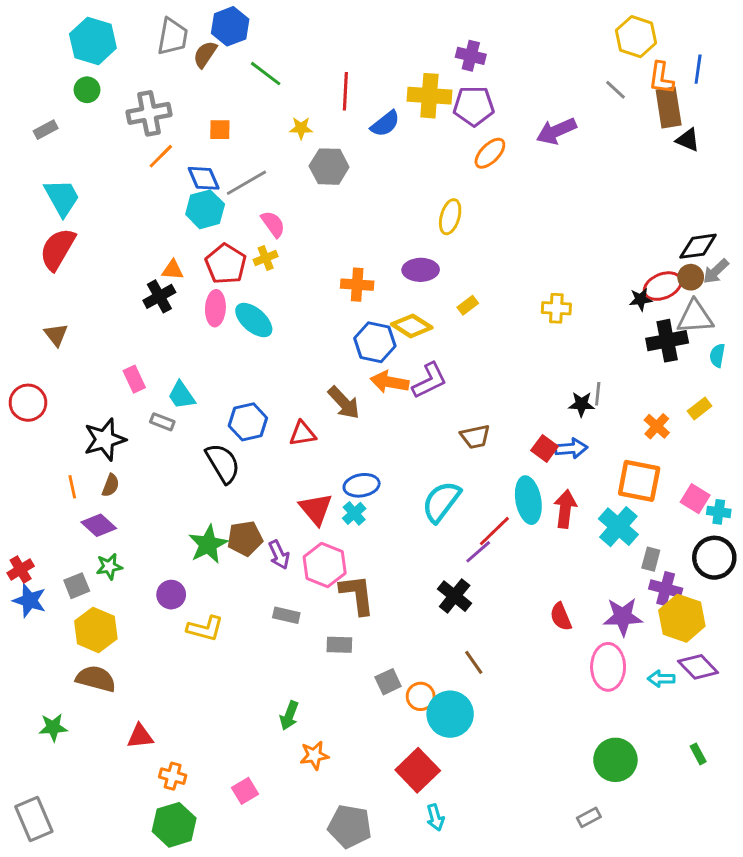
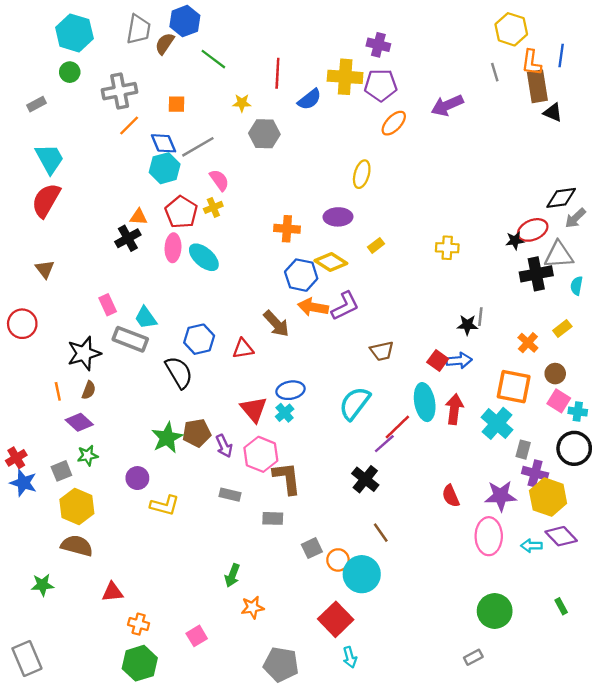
gray line: (615, 90) -> (495, 72), turned 30
brown circle: (691, 277) -> (555, 374), moved
gray rectangle: (162, 422) -> (130, 339), size x1.8

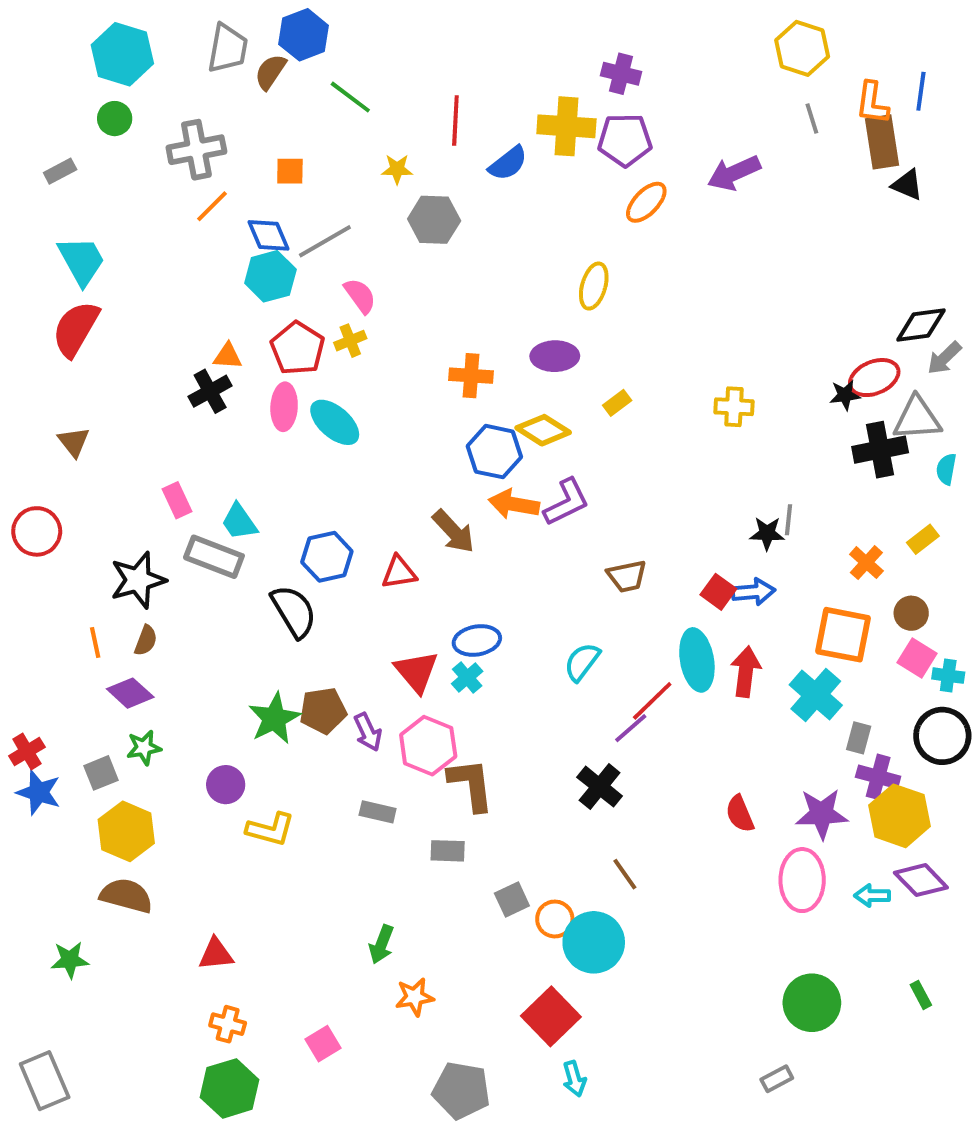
yellow hexagon: (511, 29) -> (802, 48), moved
cyan semicircle: (355, 403) -> (582, 662), size x0.7
red triangle: (112, 592) -> (216, 954), moved

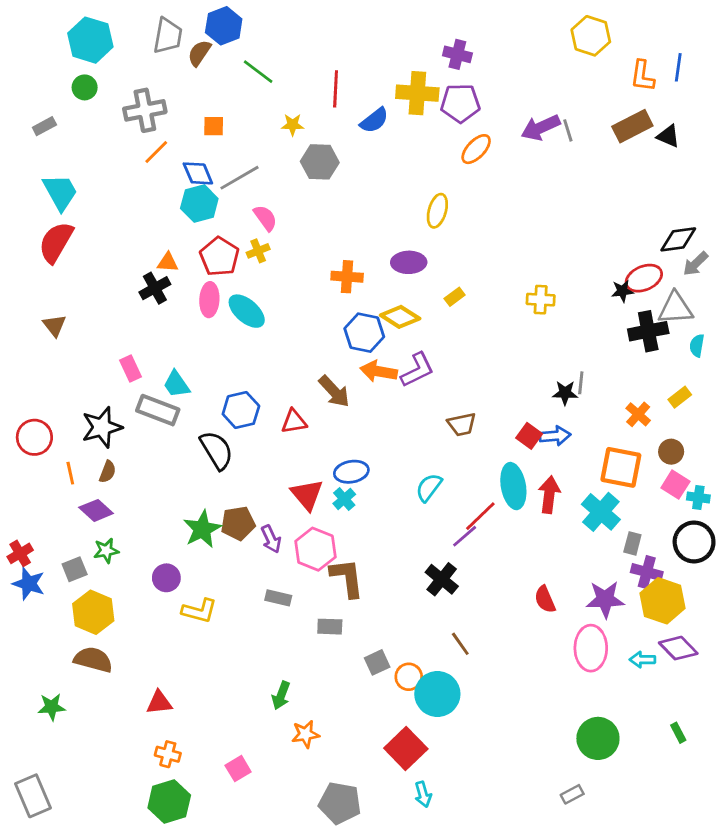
gray line: (812, 119) -> (568, 130), moved
brown rectangle: (882, 142) -> (632, 126), moved, turned 72
red circle: (37, 531) -> (34, 437), moved

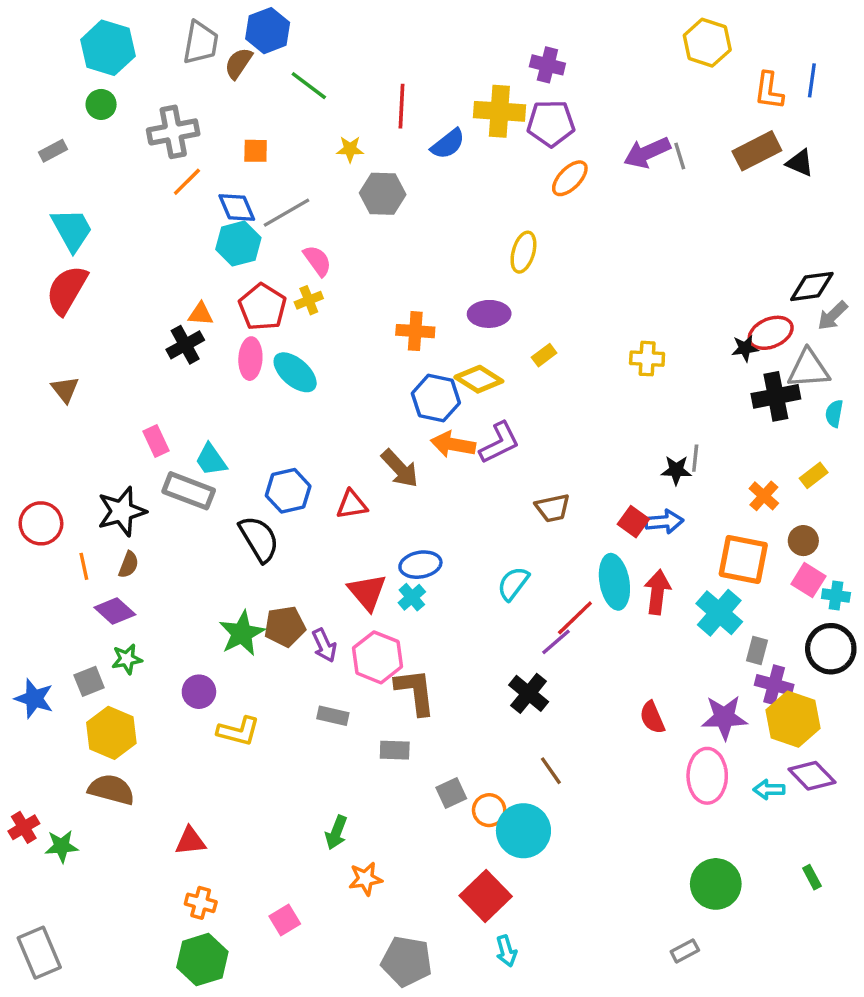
red cross: (20, 553) -> (24, 827), moved

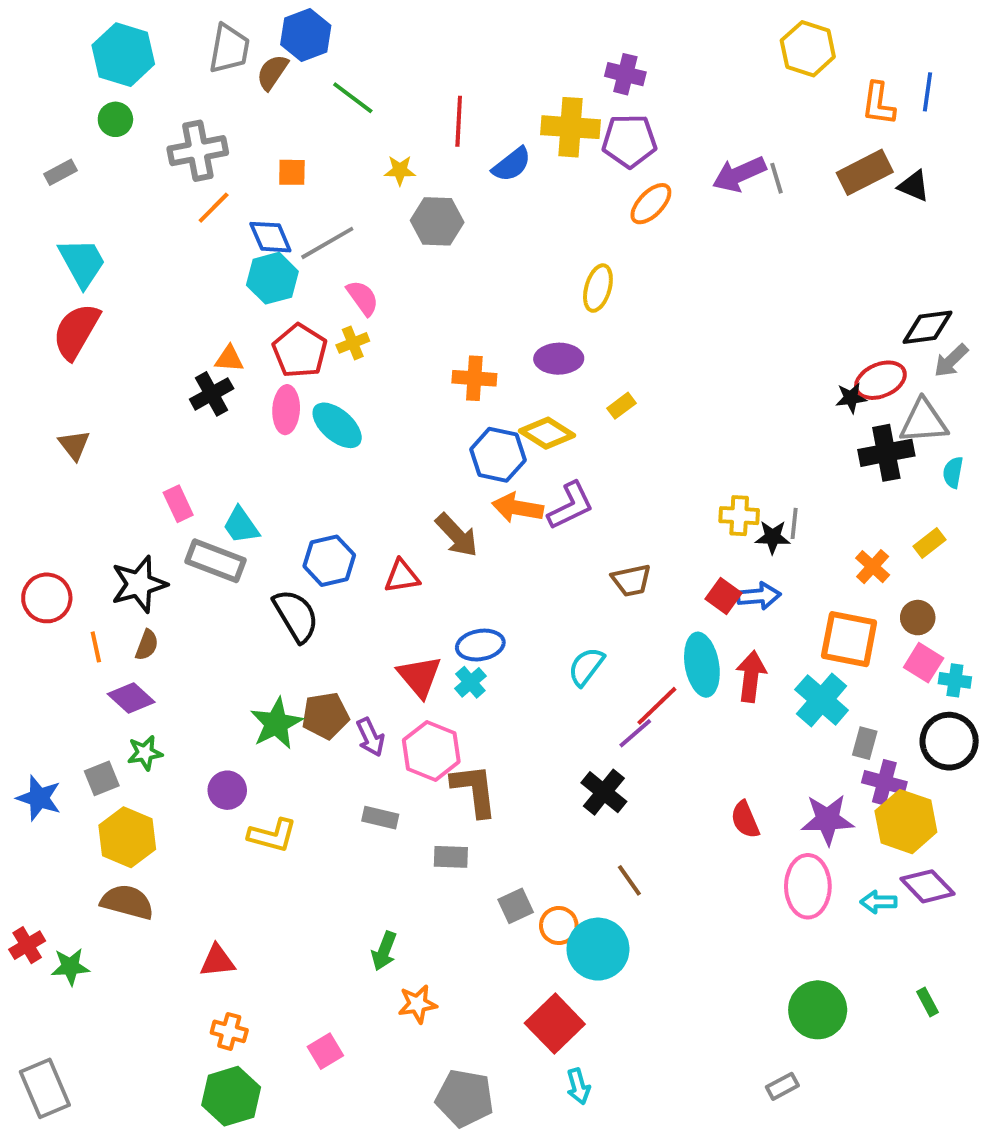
yellow cross: (647, 359) -> (739, 516), moved

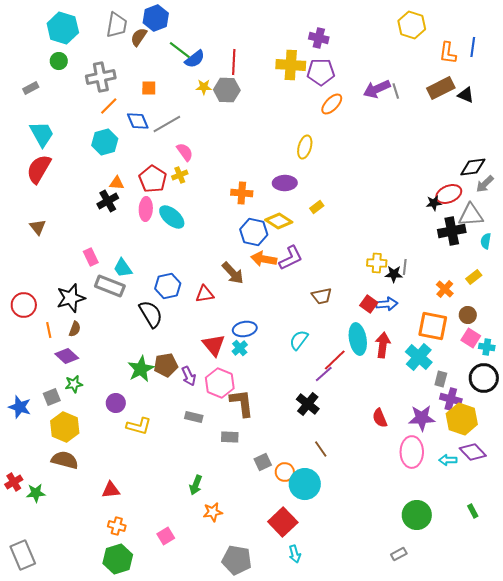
blue semicircle: (512, 164) -> (195, 59), moved
gray hexagon: (437, 221) -> (227, 90), moved
cyan hexagon: (272, 278) -> (105, 142), moved

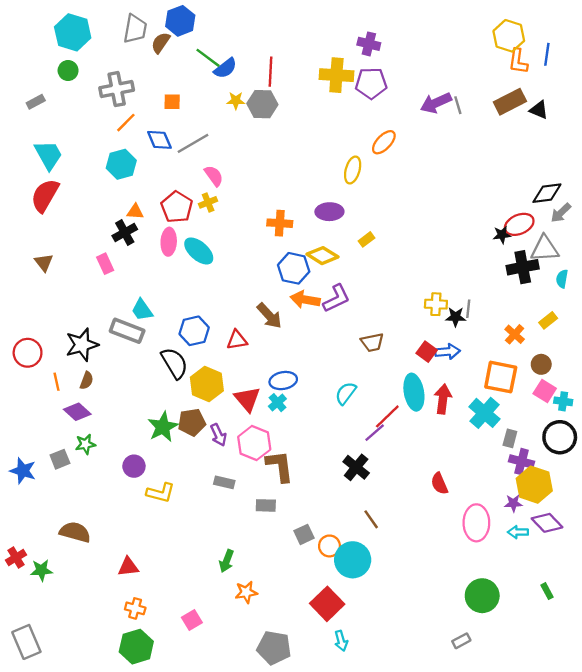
yellow hexagon: (412, 25) -> (509, 36), moved
orange ellipse: (332, 104) -> (384, 142), moved
pink rectangle: (91, 257) -> (105, 264), moved
purple star: (422, 418) -> (513, 503), moved, size x0.6
yellow hexagon: (65, 427) -> (207, 384), moved

